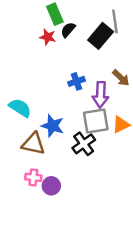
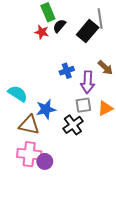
gray square: (96, 121) -> (83, 105), size x0.7
blue star: (53, 126) -> (46, 109), turned -30
pink cross: (33, 177) -> (29, 154), size x1.6

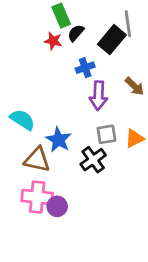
blue cross: (67, 71) -> (85, 68), moved
purple arrow: (88, 82) -> (98, 96), moved
blue star: (46, 109) -> (58, 140), turned -30

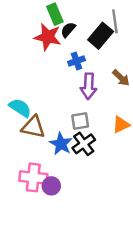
red star: (53, 41) -> (48, 37), size x1.6
gray square: (106, 134) -> (80, 121), moved
blue star: (58, 140) -> (61, 144), moved
brown triangle: (37, 160) -> (33, 127), moved

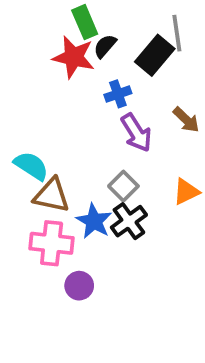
purple arrow: (89, 86) -> (136, 133), turned -35
gray square: (80, 121) -> (123, 186), turned -36
pink cross: (33, 177) -> (52, 243), moved

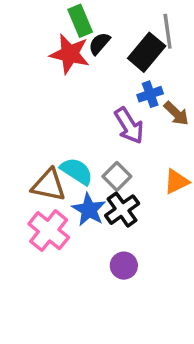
blue cross: (118, 94) -> (150, 94), moved
cyan semicircle: (31, 166) -> (77, 171), moved
pink cross: (52, 243) -> (49, 231), turned 33
purple circle: (79, 286) -> (124, 266), moved

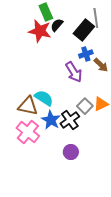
gray square: (117, 176) -> (85, 106), moved

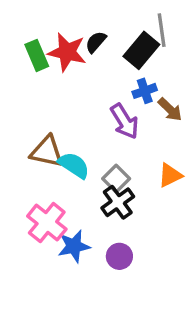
green rectangle: (46, 12) -> (37, 55), moved
brown triangle: (28, 106) -> (47, 152), moved
gray square: (85, 106) -> (116, 179), moved
blue star: (51, 120) -> (74, 246), moved, turned 30

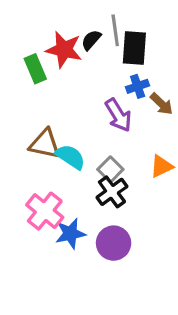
gray line: (162, 30) -> (115, 30), moved
black rectangle: (141, 50) -> (134, 48), turned -36
green rectangle: (37, 55) -> (35, 69), moved
purple circle: (119, 256) -> (114, 243), size x1.4

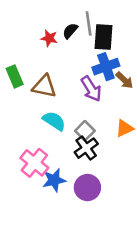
red star: (64, 50) -> (49, 38), size x0.6
green rectangle: (35, 69) -> (15, 76), moved
blue cross: (138, 86) -> (106, 67), size x1.5
brown triangle: (45, 144) -> (44, 86), moved

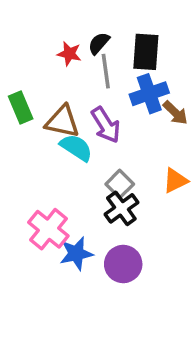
gray line: (89, 23) -> (106, 71), moved
purple arrow: (91, 89) -> (106, 125), moved
cyan semicircle: (54, 121) -> (76, 148), moved

